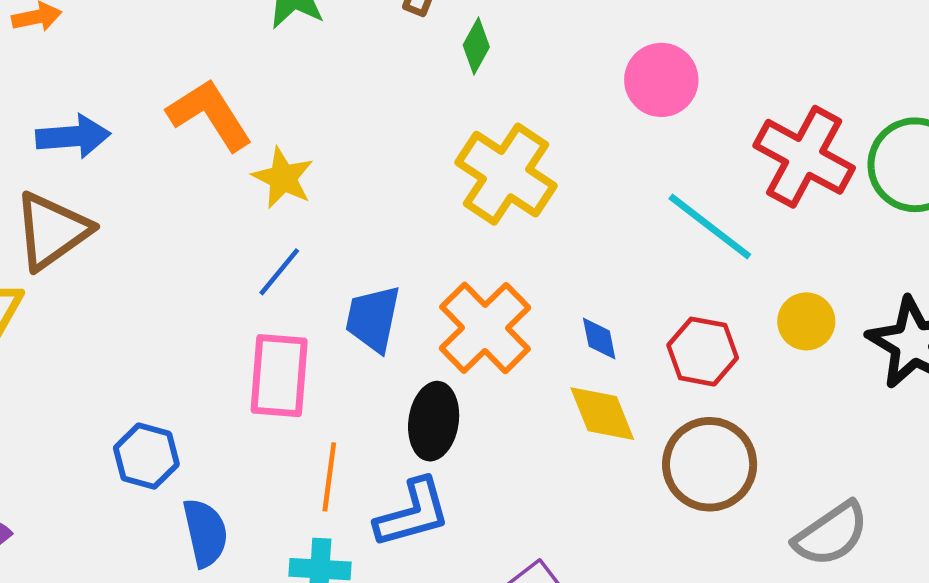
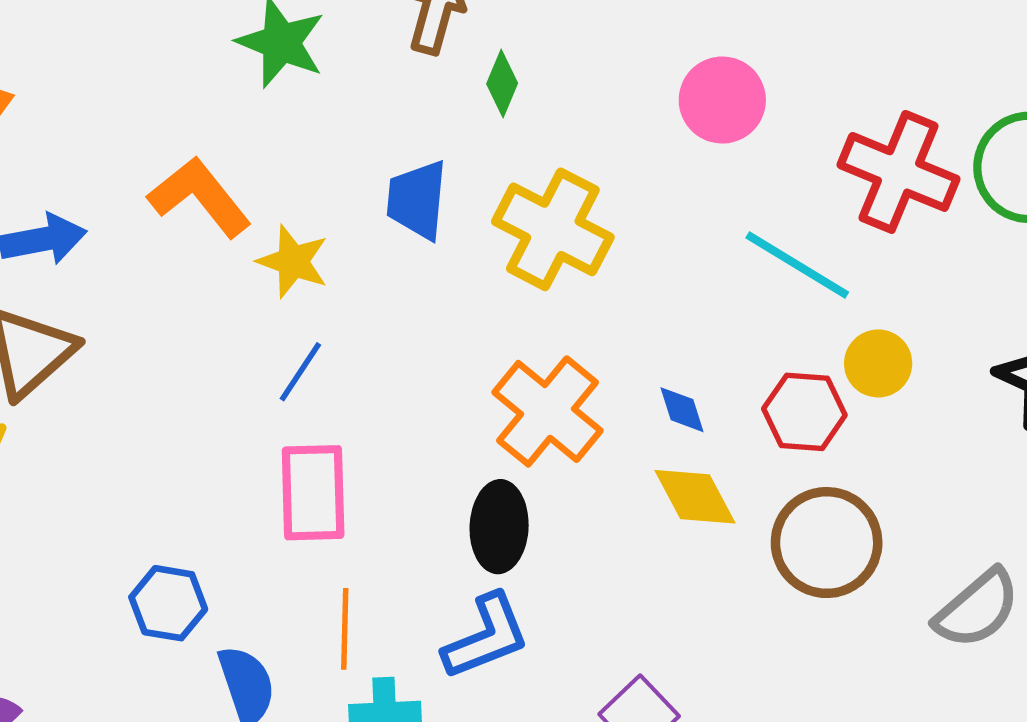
blue trapezoid: (373, 319) -> (417, 200), moved
yellow circle: (806, 321) -> (878, 363), moved
orange line: (329, 477) -> (345, 629), moved

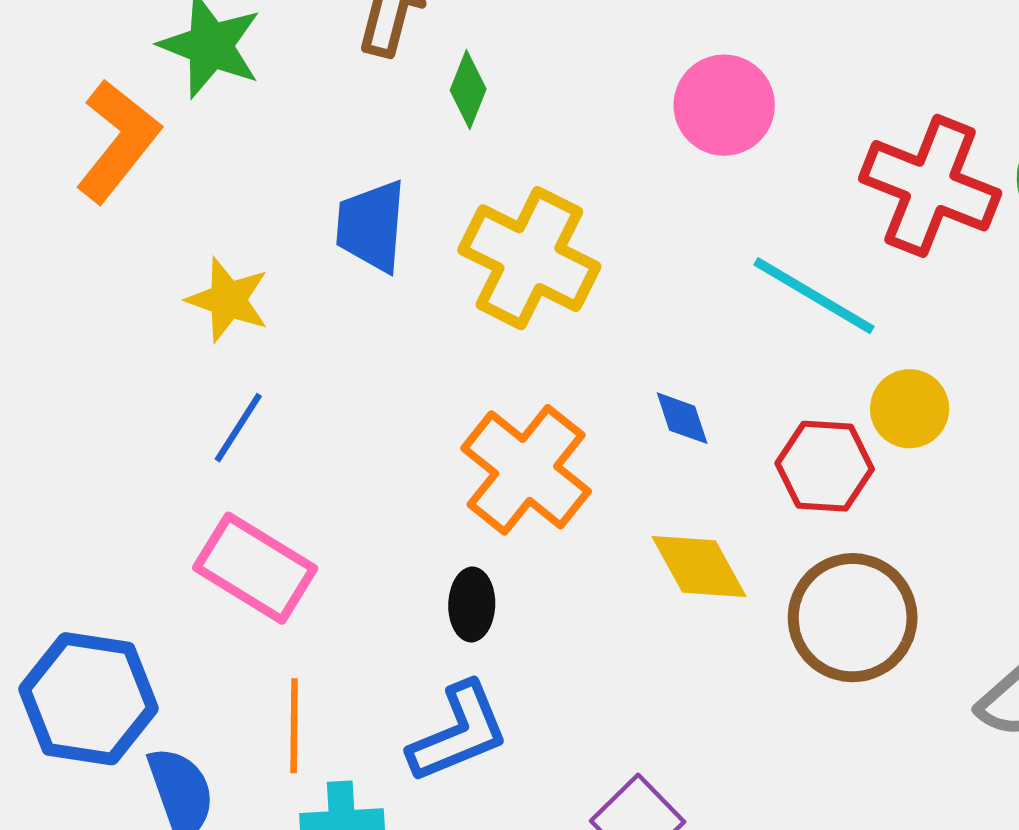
orange L-shape: (200, 197) -> (118, 141), moved, turned 78
blue diamond: (682, 410) -> (682, 418), moved
pink rectangle: (313, 493) -> (255, 568), turned -56
black ellipse: (499, 527) -> (472, 605), size x0.7
blue hexagon: (168, 603) -> (89, 699), size x1.5

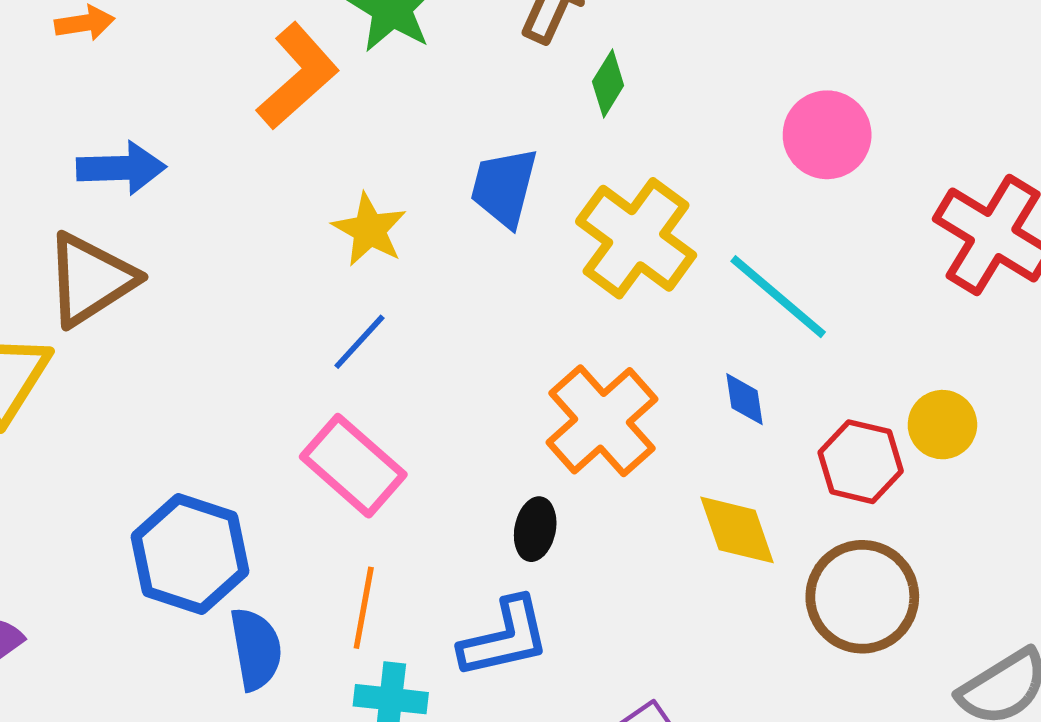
cyan line: (814, 296) -> (778, 297), moved

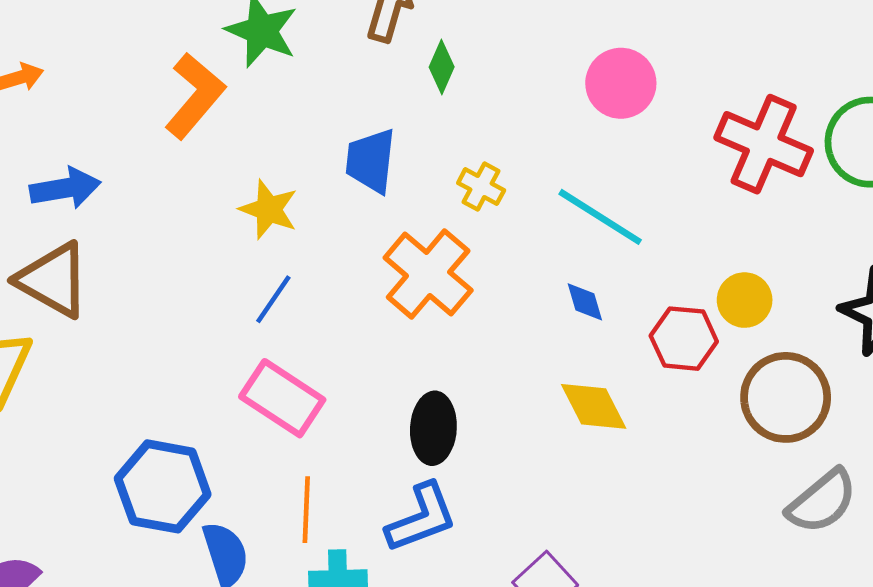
yellow cross: (636, 238) -> (481, 187), size x0.5
brown triangle: (90, 279) -> (53, 280), turned -50
orange cross: (602, 421) -> (428, 274), moved
black ellipse: (535, 529) -> (433, 428), size x1.4
brown circle: (862, 597) -> (786, 397), moved

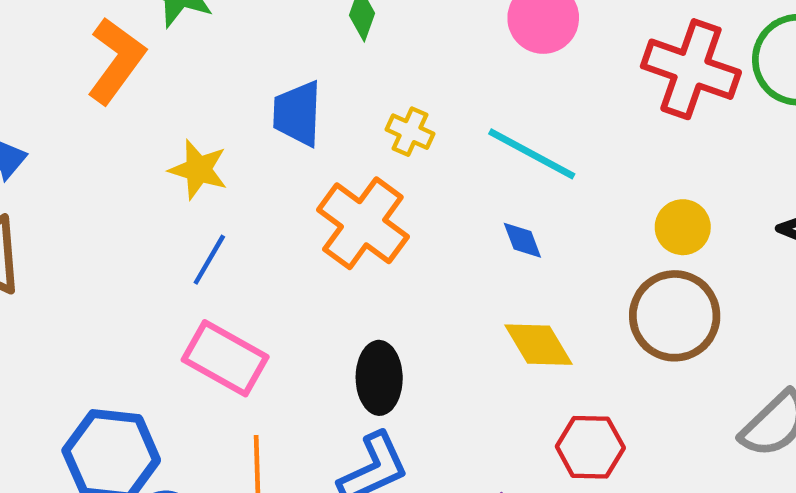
red hexagon: (684, 339) -> (590, 447), moved
brown circle: (786, 397) -> (675, 316), moved

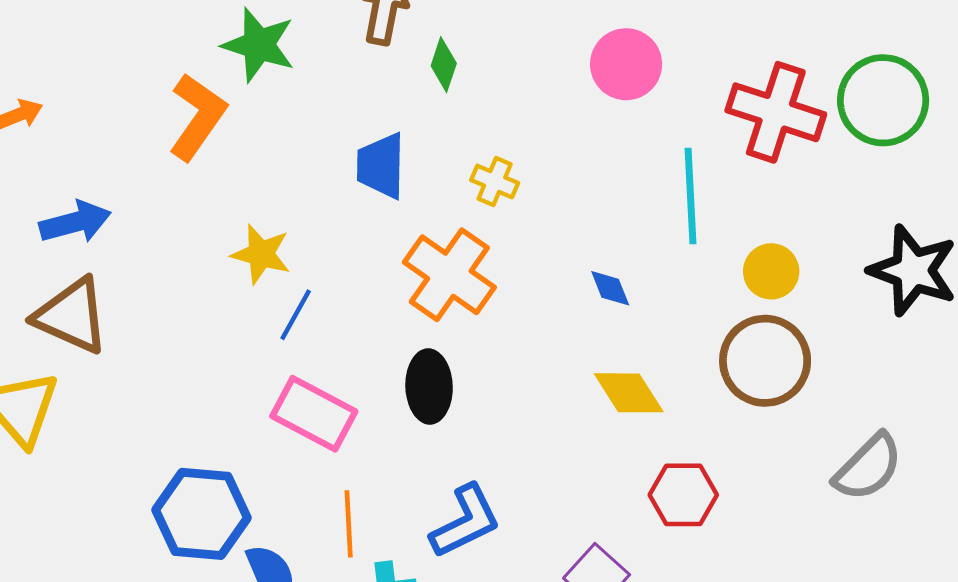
cyan line: (532, 154) -> (690, 196), moved, turned 60
yellow star: (198, 170) -> (261, 254), moved
black ellipse: (379, 378) -> (429, 387), moved

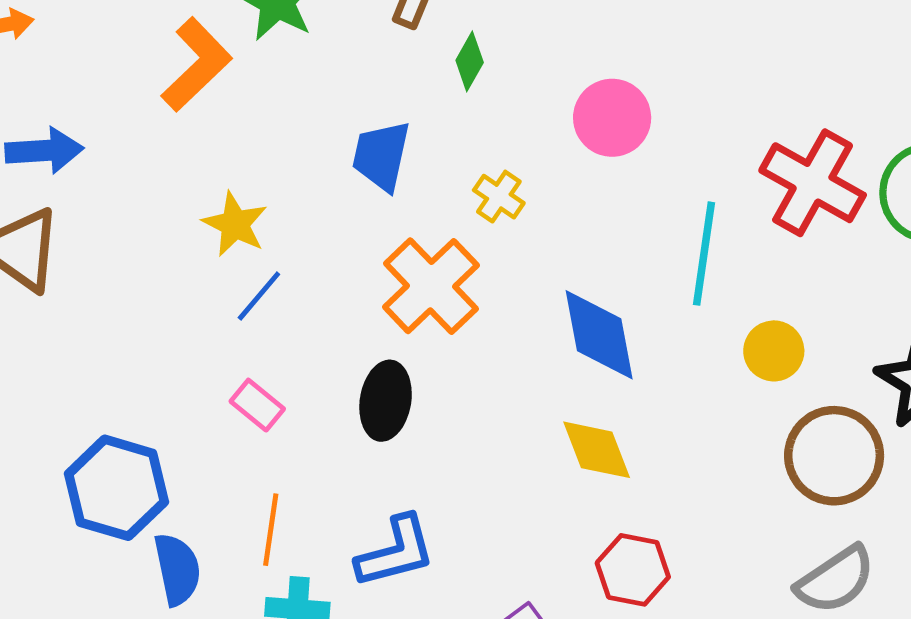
pink circle: (626, 64) -> (612, 118), moved
blue diamond: (610, 288) -> (599, 335), size x2.0
brown circle: (765, 361) -> (834, 456), moved
pink rectangle: (314, 414) -> (257, 405), size x0.6

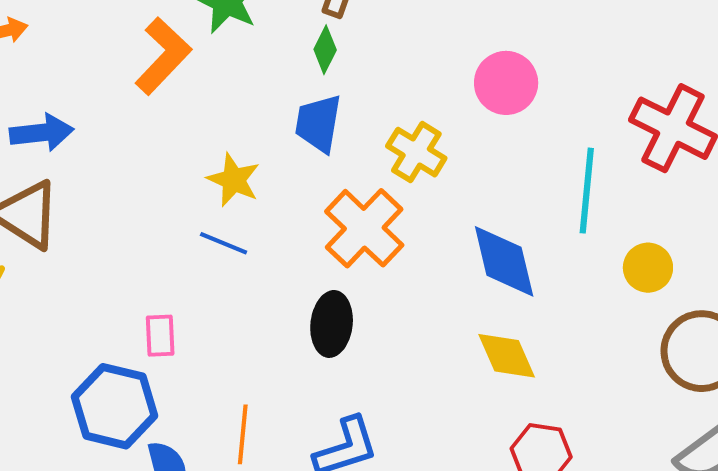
green diamond: (470, 61) -> (325, 50), moved
yellow cross: (499, 197) -> (416, 152), size x1.4
yellow star: (235, 224) -> (234, 180), moved
blue line: (259, 296) -> (224, 243), turned 75
pink rectangle: (257, 405) -> (160, 336), moved, turned 51

